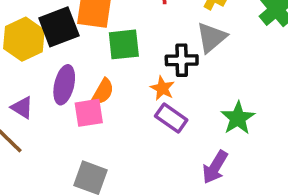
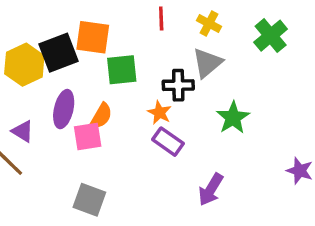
green star: (238, 118) -> (233, 118), moved

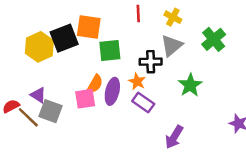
green cross: (271, 36) -> (214, 39), moved
purple ellipse: (64, 109) -> (112, 91), moved
gray square: (89, 200) -> (51, 111), moved

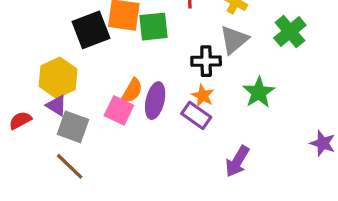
yellow hexagon: (39, 47) -> (58, 78), moved
green square: (110, 51) -> (153, 27), moved
orange star: (137, 81) -> (203, 96), moved
pink square: (85, 99) -> (119, 110), turned 35
brown line: (28, 117) -> (70, 166), moved

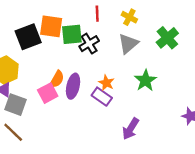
black cross: (206, 61) -> (89, 44), moved, turned -30
pink square: (119, 110) -> (48, 93), turned 36

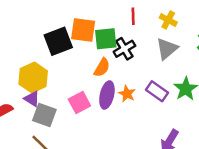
orange semicircle: (57, 79) -> (102, 67), moved
orange star: (106, 83) -> (127, 94), moved
purple rectangle: (102, 97) -> (157, 91), moved

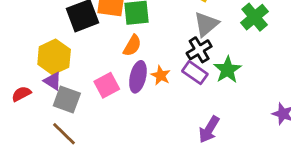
black cross: (124, 49) -> (199, 50), moved

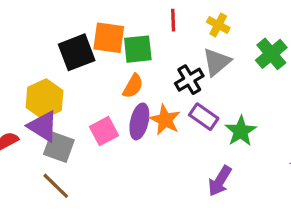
black cross: (199, 50) -> (189, 80), moved
green star: (228, 70) -> (241, 131), moved
orange star: (161, 75) -> (165, 120), size x1.4
purple triangle: (53, 81) -> (43, 126), size x1.5

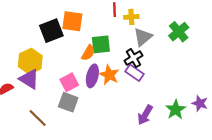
yellow cross: (218, 25) -> (131, 17), moved, turned -32
green square: (138, 49) -> (101, 44), moved
black cross: (189, 80) -> (133, 58), moved
green star: (241, 131) -> (176, 110), moved
gray square: (59, 147) -> (68, 102), moved

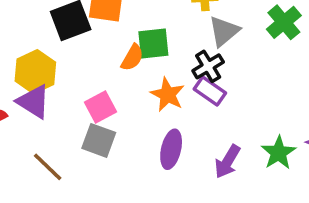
purple ellipse: (92, 76) -> (171, 149), moved

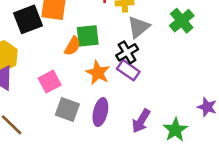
gray square: (99, 140) -> (67, 110), moved
green star: (279, 153) -> (175, 130), moved

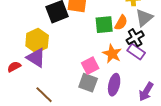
orange semicircle: (72, 46) -> (121, 23), moved
pink square: (50, 82) -> (90, 66), moved

